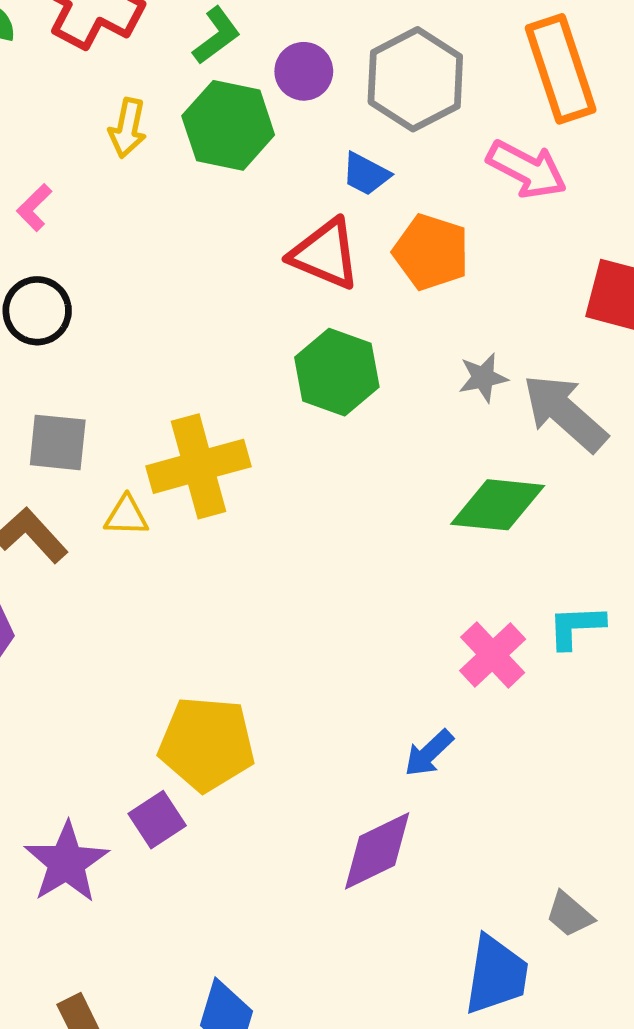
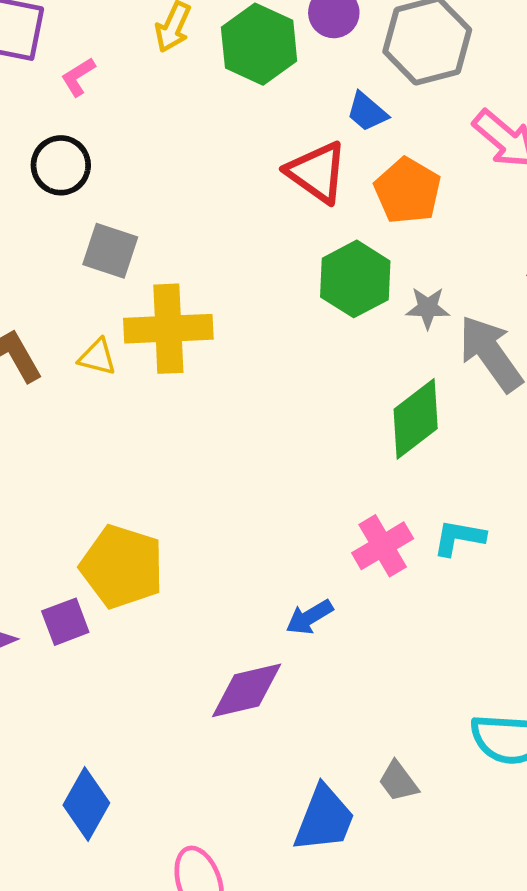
green hexagon: (337, 372) -> (355, 279), moved
gray square: (58, 442) -> (110, 251), moved
green diamond: (498, 505) -> (416, 419), turned -56

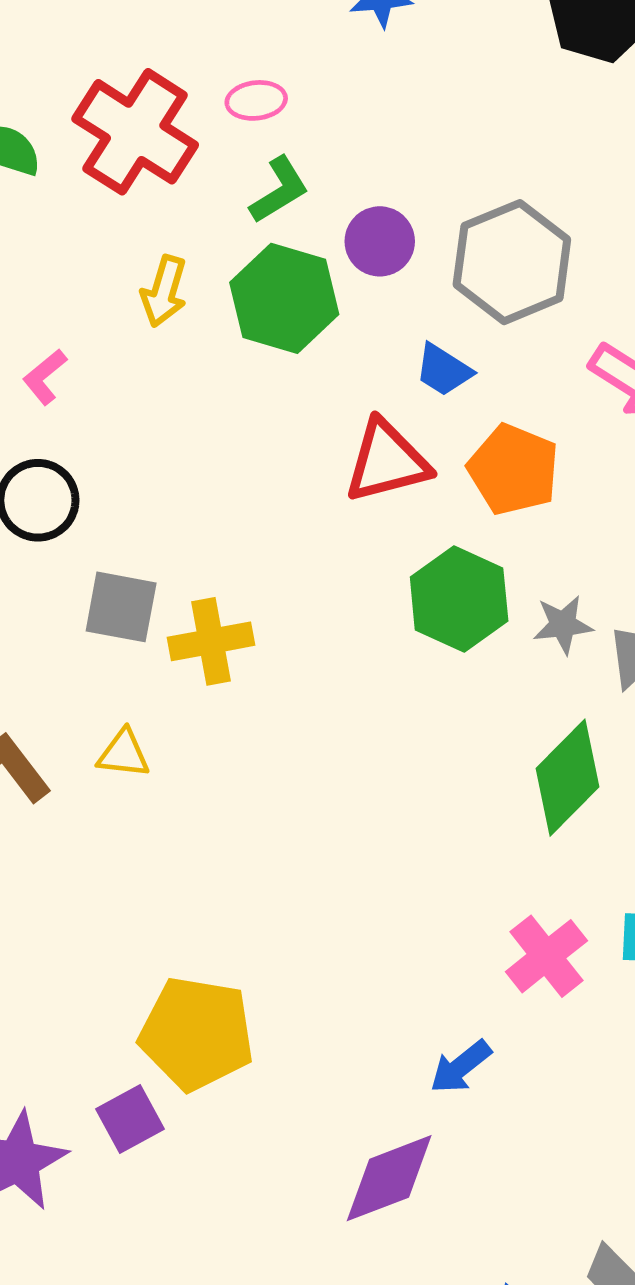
red triangle: (317, 172) -> (387, 461), turned -42
yellow cross: (168, 329) -> (211, 641), moved, size x0.7

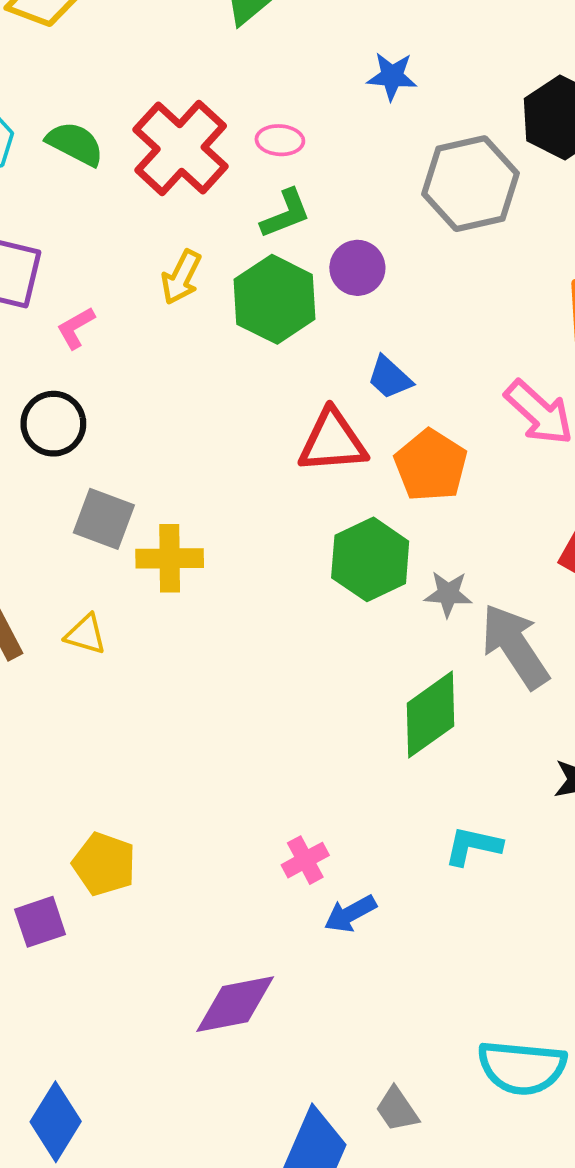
gray hexagon: (512, 262) -> (471, 184), moved
pink cross: (546, 956) -> (305, 860), moved, size x0.7
yellow pentagon: (197, 1033) -> (104, 864), size x0.7
blue arrow: (461, 1067) -> (350, 914), moved

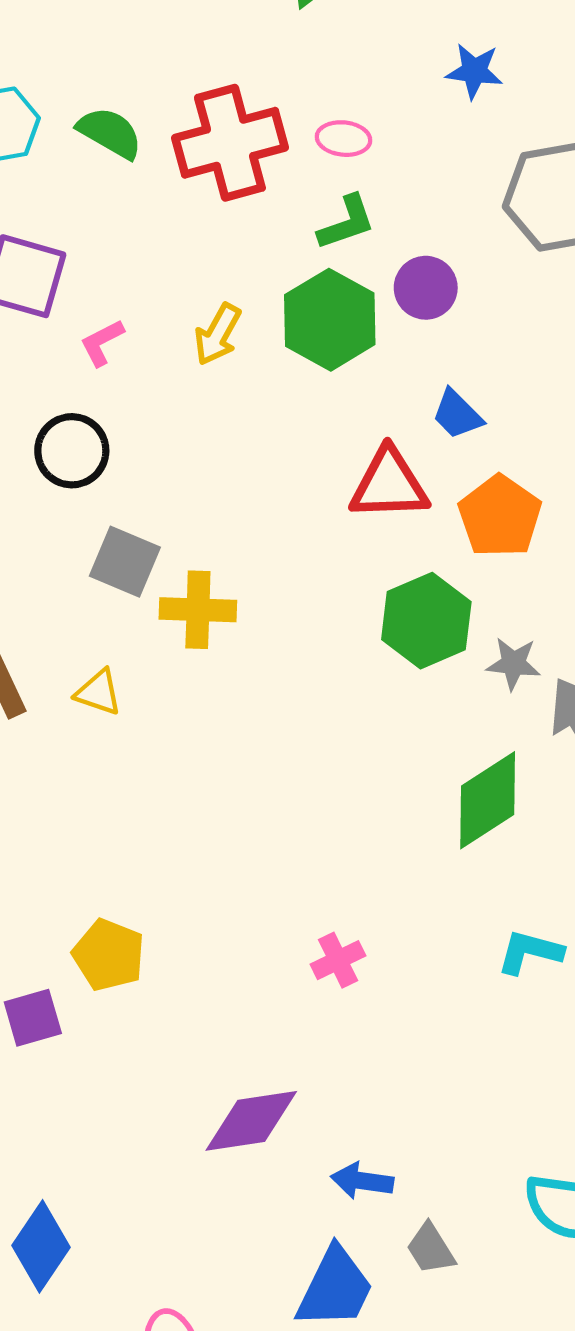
red cross: (181, 148) -> (230, 143), turned 30
yellow arrow: (181, 277) -> (218, 334), moved
blue arrow: (350, 914) -> (362, 1181), moved, turned 34

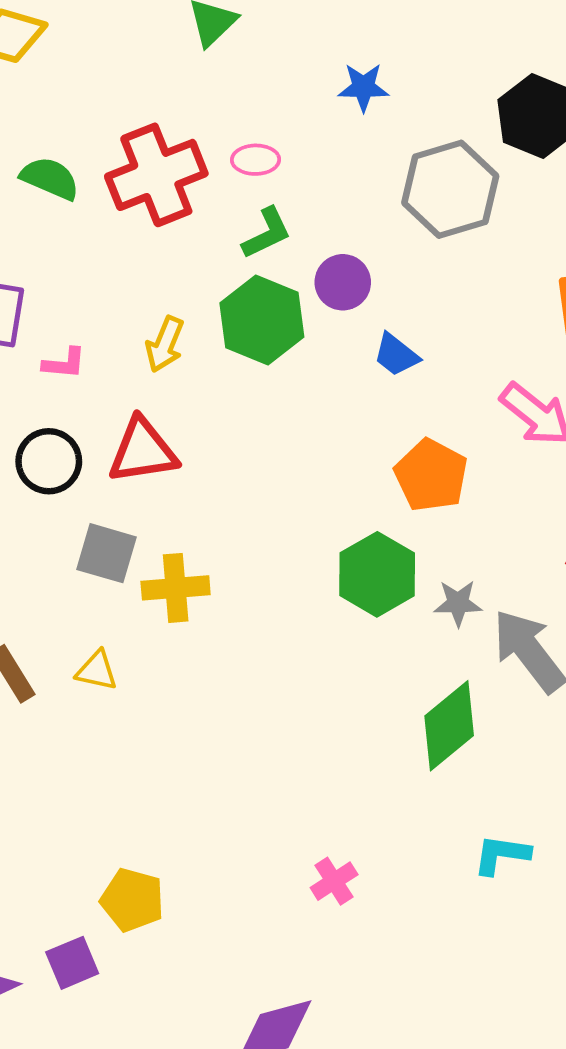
pink L-shape: (102, 343) -> (64, 363), turned -141
blue trapezoid: (457, 414) -> (396, 355), moved
red triangle: (389, 484) -> (143, 451), moved

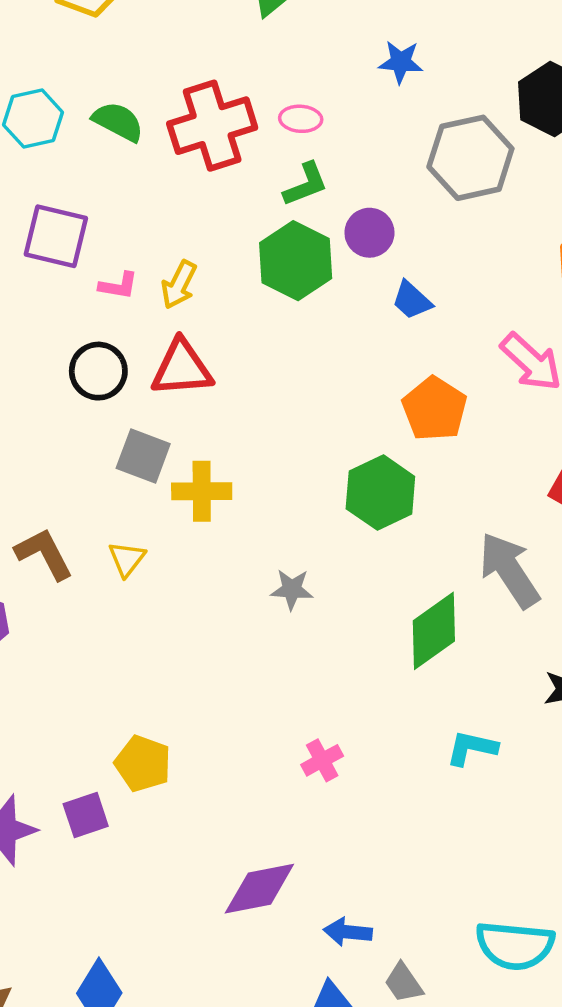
yellow arrow: (165, 344) -> (179, 285), moved
gray star: (458, 603) -> (292, 589), moved
yellow triangle: (97, 671) -> (127, 559), turned 51

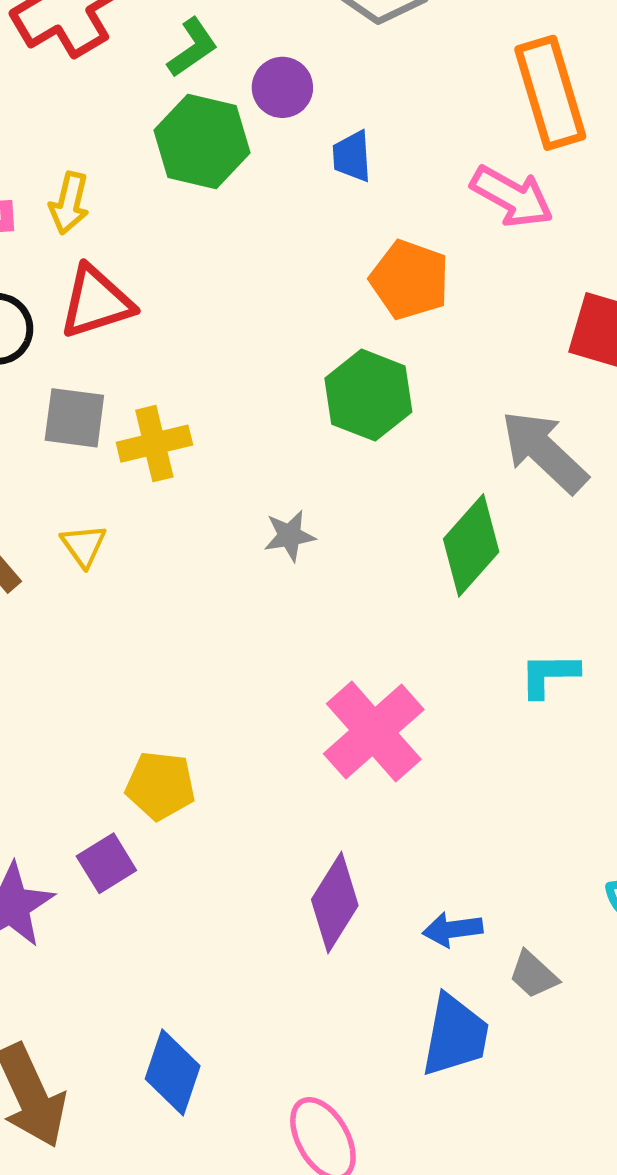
blue trapezoid: (412, 300) -> (352, 156), turned 57
pink cross: (322, 760) -> (374, 732), size x2.0
purple diamond: (259, 889) -> (335, 903), turned -34

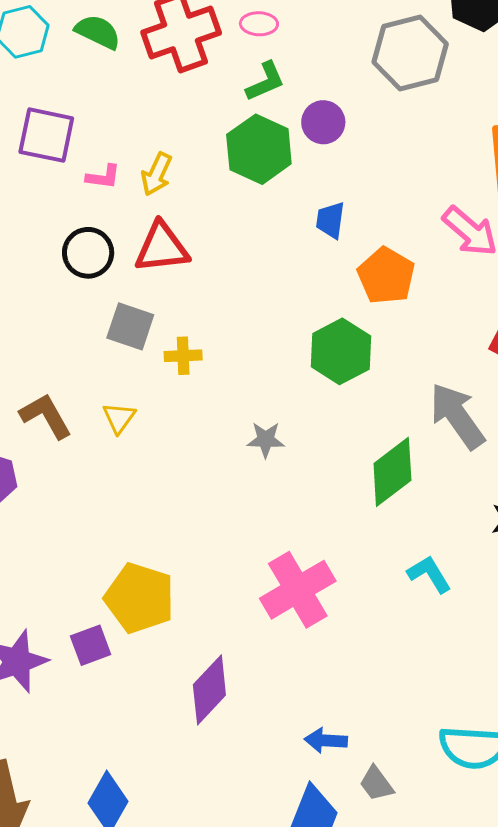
blue trapezoid: (352, 156) -> (330, 220), moved
yellow cross: (154, 444) -> (183, 356), size x0.7
cyan L-shape: (549, 675) -> (429, 574), turned 48
yellow pentagon: (160, 786) -> (140, 598), size x1.4
purple diamond: (335, 903) -> (209, 690), moved

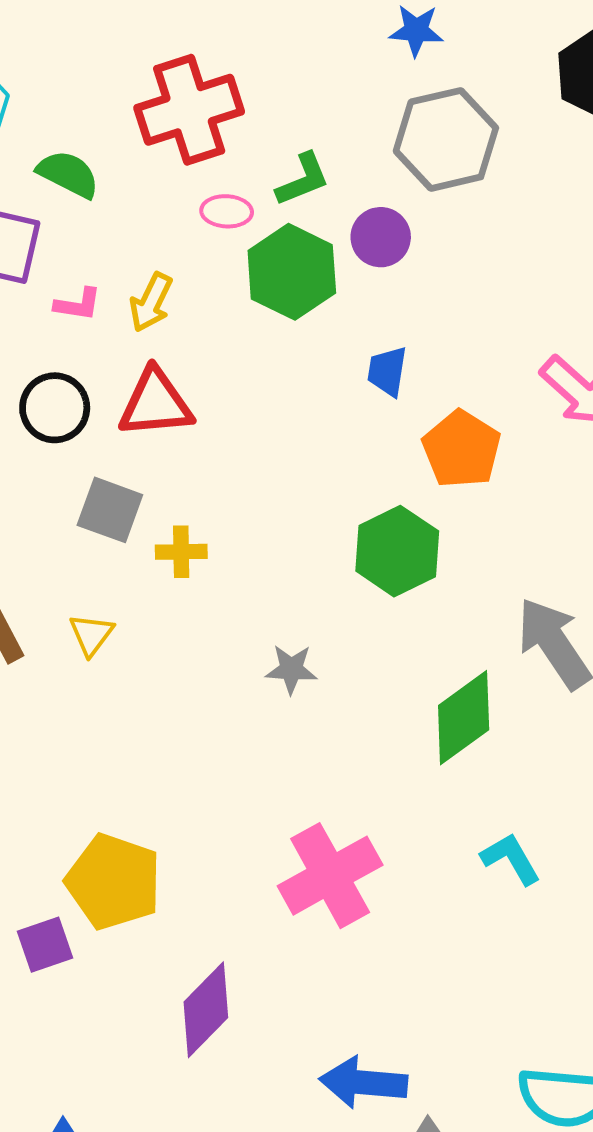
pink ellipse: (259, 24) -> (227, 211), moved
green semicircle: (98, 32) -> (68, 174), moved
gray hexagon: (410, 53) -> (446, 139), moved
blue arrow: (326, 740) -> (363, 1083), size x1.5

